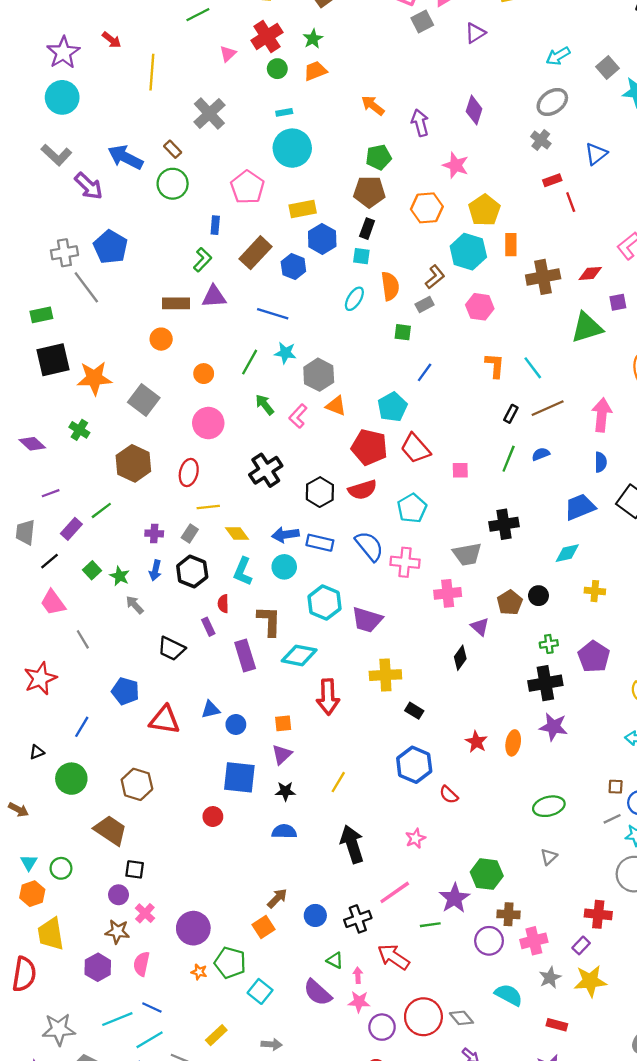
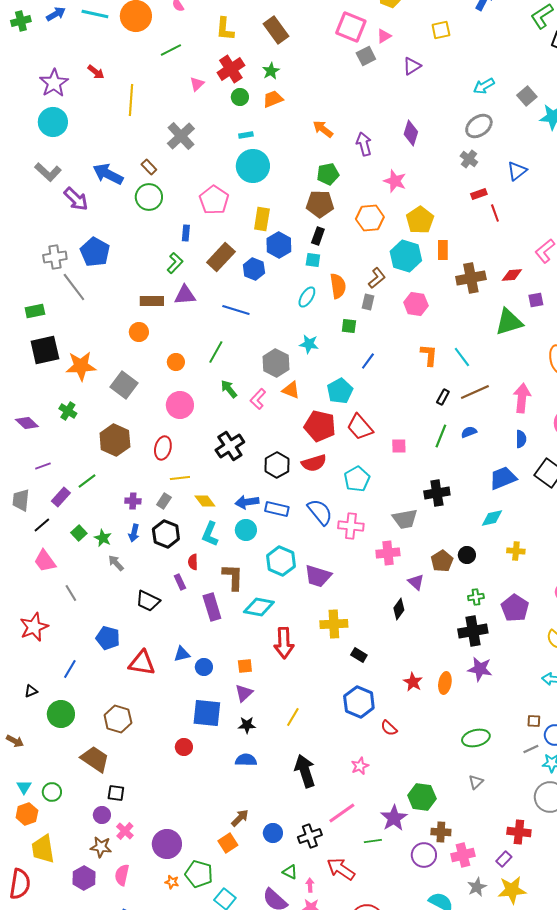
yellow rectangle: (303, 209) -> (262, 219), turned -70
gray rectangle: (425, 305) -> (368, 302), turned -49
cyan star: (285, 353) -> (309, 344), moved

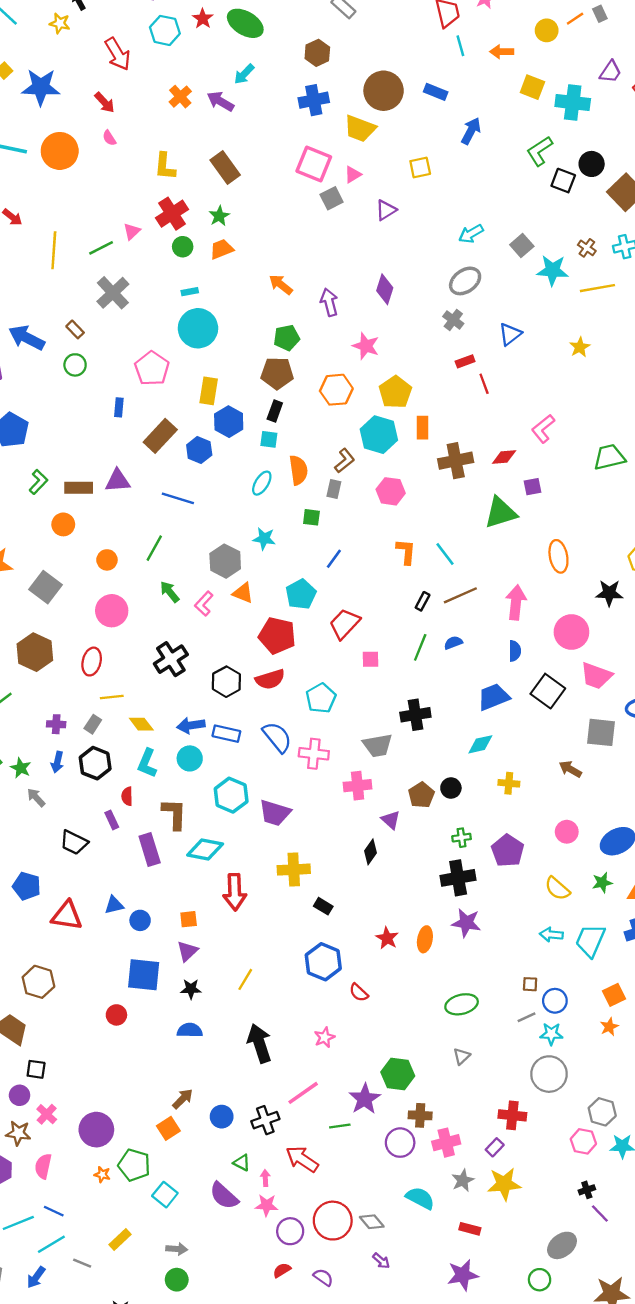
green line: (171, 50) -> (101, 248), moved
green circle: (149, 197) -> (75, 365), size x0.7
green L-shape: (175, 263) -> (38, 482), moved
red trapezoid: (360, 427) -> (345, 624), moved, turned 84

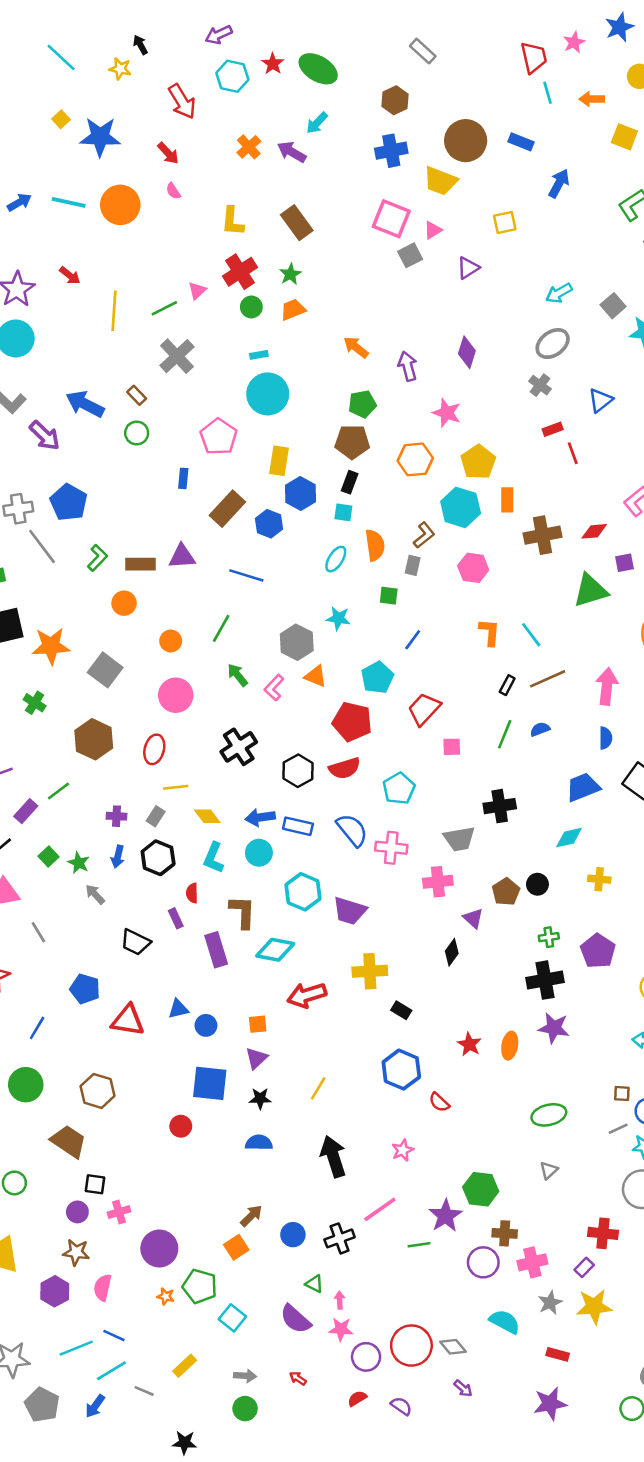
red arrow: (235, 892) -> (307, 995), turned 75
pink cross: (47, 1114) -> (119, 1212), moved, turned 30
red arrow: (302, 1159) -> (298, 1378), moved, size x0.5

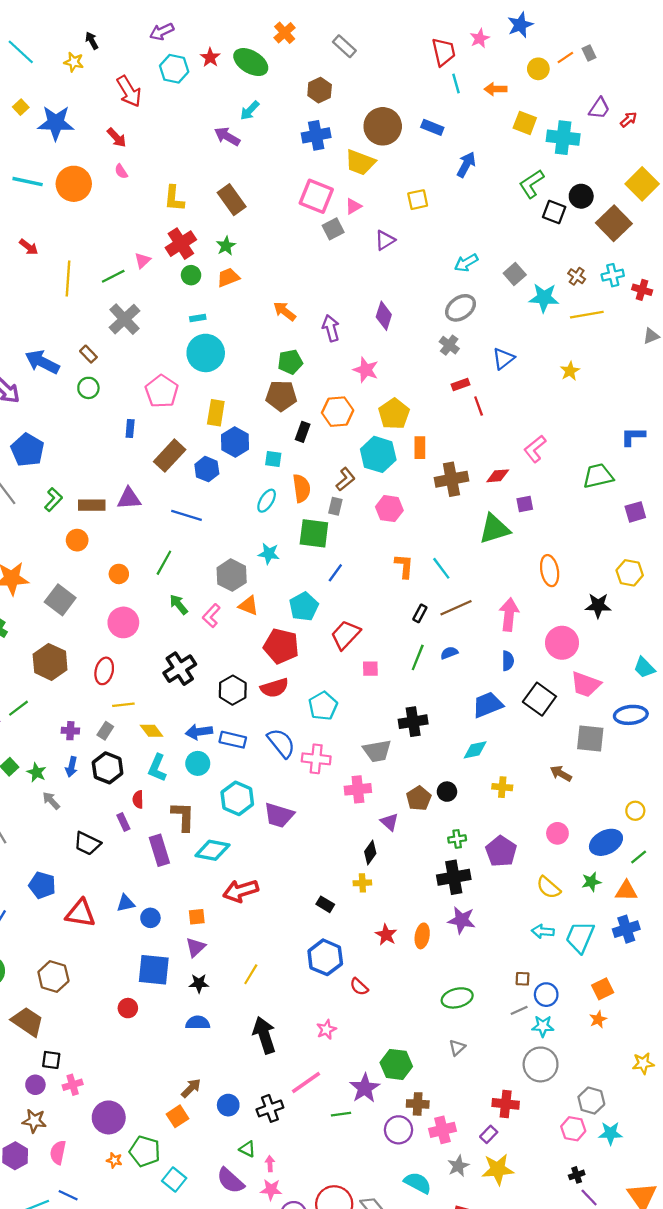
orange cross: (249, 147) -> (285, 33), moved
black rectangle: (350, 482) -> (303, 432), moved
green square: (389, 596) -> (314, 533), size x1.8
yellow cross: (370, 971) -> (362, 883), moved, size x0.6

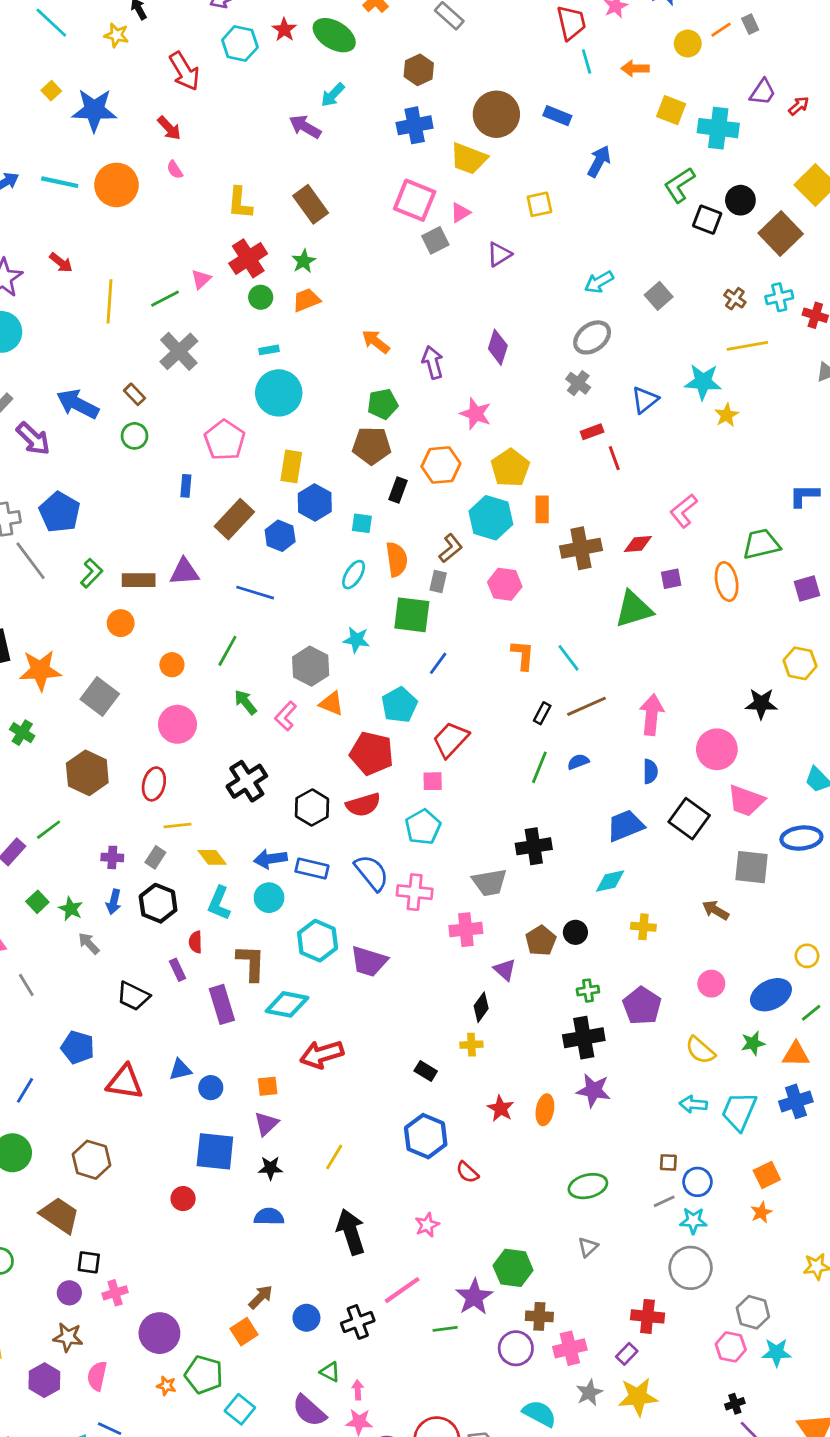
cyan star: (544, 298) -> (703, 382), moved
orange ellipse: (550, 571) -> (727, 582), moved
pink square: (370, 669) -> (433, 781), moved

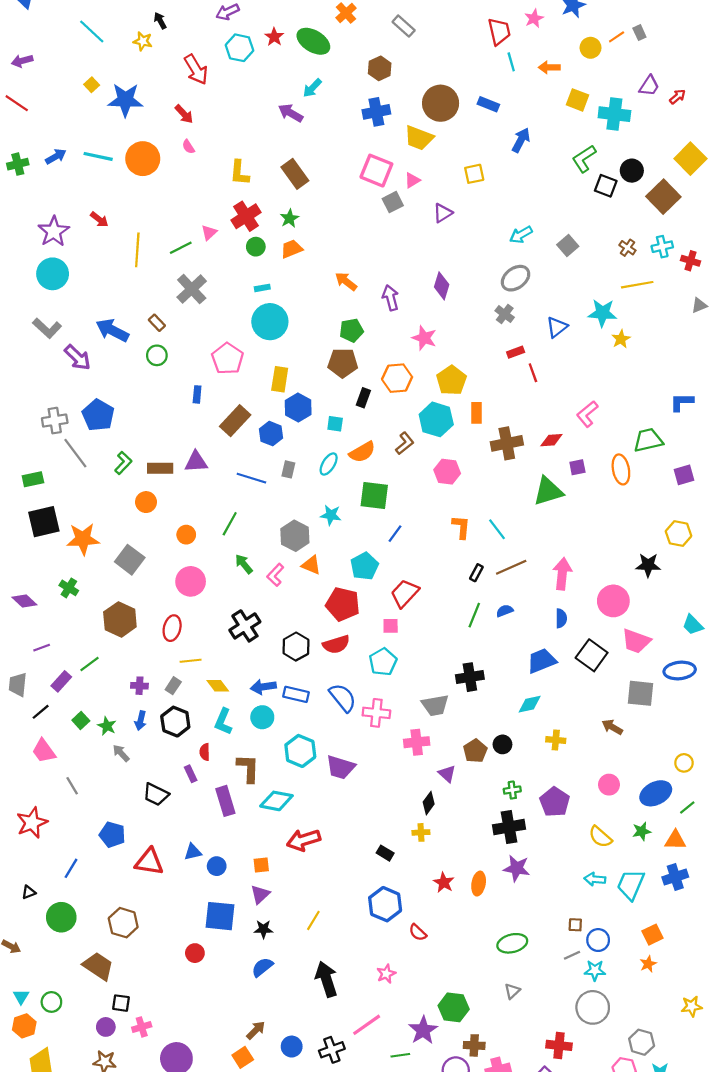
orange semicircle: (397, 559) -> (362, 452), turned 68
gray rectangle: (438, 582) -> (288, 469), moved
blue semicircle: (269, 1217) -> (262, 967), turned -40

